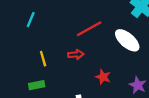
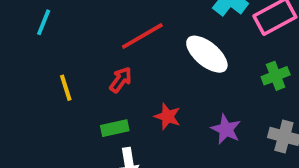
red arrow: (76, 55) -> (121, 80), turned -49
green rectangle: (37, 85) -> (115, 128), moved

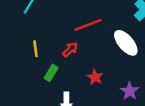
green rectangle: (115, 128) -> (51, 73), moved, turned -56

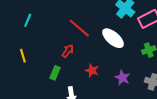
red line: (88, 25) -> (79, 28), turned 70
yellow line: (35, 49) -> (23, 56), moved

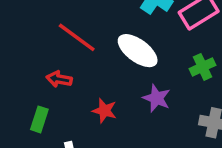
red arrow: (68, 51) -> (59, 79), turned -112
purple star: (122, 78) -> (157, 98), moved

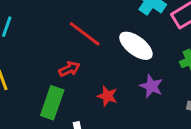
red arrow: (59, 79) -> (69, 69), turned 144
green rectangle: (39, 119) -> (52, 103), size x1.5

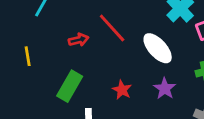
red arrow: (69, 69) -> (79, 40), moved

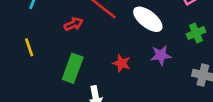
purple star: (165, 89) -> (161, 55), turned -30

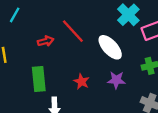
green rectangle: (73, 68) -> (39, 79), turned -35

